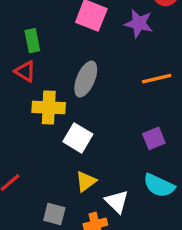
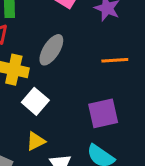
purple square: (154, 138) -> (103, 113), size x1.5

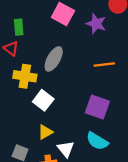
purple square: (103, 113) -> (97, 107), turned 35

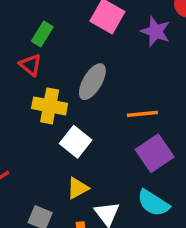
green rectangle: (19, 27) -> (42, 34), turned 35
orange line: (104, 64) -> (142, 114), moved
purple square: (97, 107) -> (155, 153), turned 35

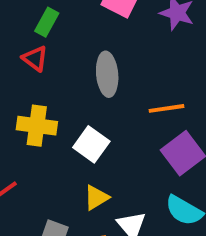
gray ellipse: (92, 82) -> (107, 74), turned -33
yellow cross: (50, 106) -> (37, 126), moved

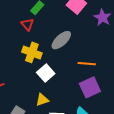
gray ellipse: (107, 74) -> (61, 40), turned 40
yellow cross: (37, 126) -> (32, 52), moved

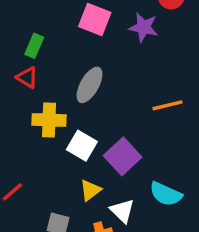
orange line: (87, 64) -> (167, 105), moved
purple square: (90, 87) -> (123, 156), moved

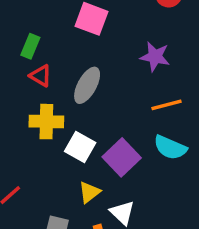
purple star: (144, 27) -> (155, 57), moved
red triangle: (27, 77) -> (40, 76), moved
cyan semicircle: (166, 194) -> (170, 148), moved

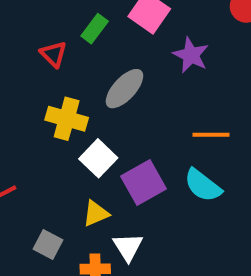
green rectangle: (30, 46) -> (95, 29), moved
purple star: (155, 57) -> (191, 55), moved
red triangle: (40, 76) -> (53, 54), moved

